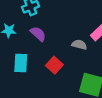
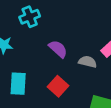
purple semicircle: (38, 34) -> (58, 49), moved

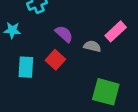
red square: (58, 86) -> (55, 60), moved

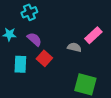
purple semicircle: (64, 34) -> (34, 39), moved

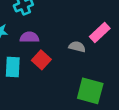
purple semicircle: (34, 39) -> (29, 37), turned -42

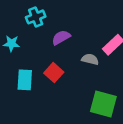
purple semicircle: (29, 37) -> (61, 38), moved, turned -30

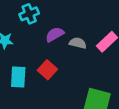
gray semicircle: (90, 59) -> (78, 43), moved

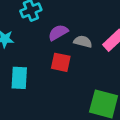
red square: (47, 70) -> (61, 62), moved, turned -30

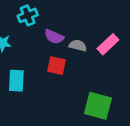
purple semicircle: (58, 33) -> (54, 37), turned -126

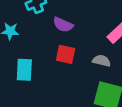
gray semicircle: (78, 46) -> (102, 61), moved

